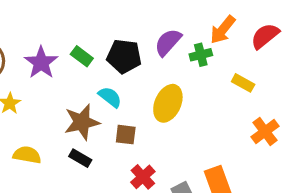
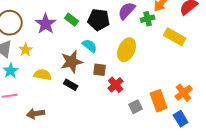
yellow rectangle: (243, 83) -> (175, 37), size x1.5
orange cross: (265, 131) -> (184, 93), moved
yellow semicircle: (27, 155) -> (43, 75), moved
red cross: (143, 177) -> (116, 85), moved

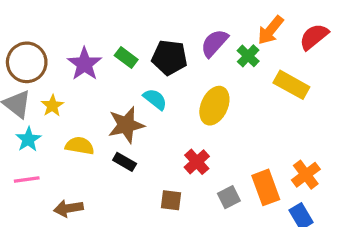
green cross: (148, 19) -> (248, 56), turned -32
brown square: (100, 70) -> (171, 200), moved

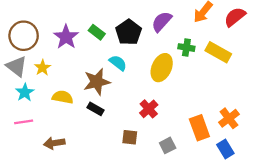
green cross: (248, 56) -> (186, 48), moved, turned -35
black pentagon: (169, 58) -> (129, 32), turned 30
gray square: (229, 197) -> (168, 145), moved

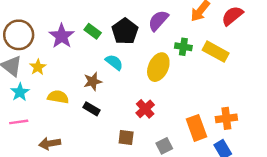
brown star: (97, 82) -> (93, 81), size x0.7
orange cross: (229, 118) -> (226, 118), turned 30

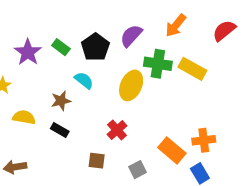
red semicircle: (232, 16) -> (224, 31), moved
green cross: (183, 47) -> (158, 64), size x1.5
orange rectangle: (197, 128) -> (172, 150), turned -30

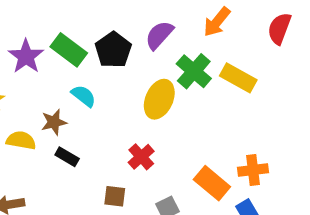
red semicircle: (224, 31) -> (279, 28), turned -30
green rectangle: (61, 47) -> (69, 50), size x1.5
green cross: (158, 64) -> (194, 71), turned 32
cyan semicircle: (84, 80) -> (84, 96), moved
brown star: (61, 101) -> (54, 122), moved

